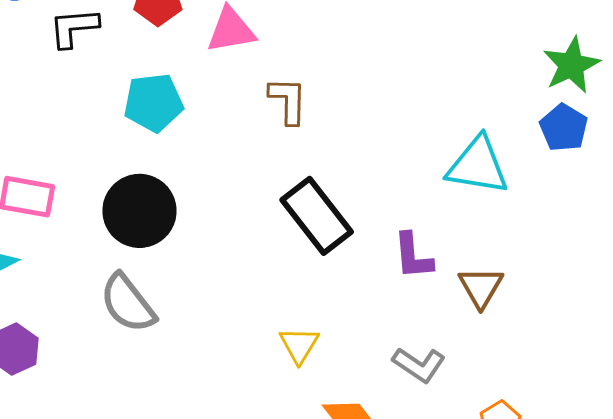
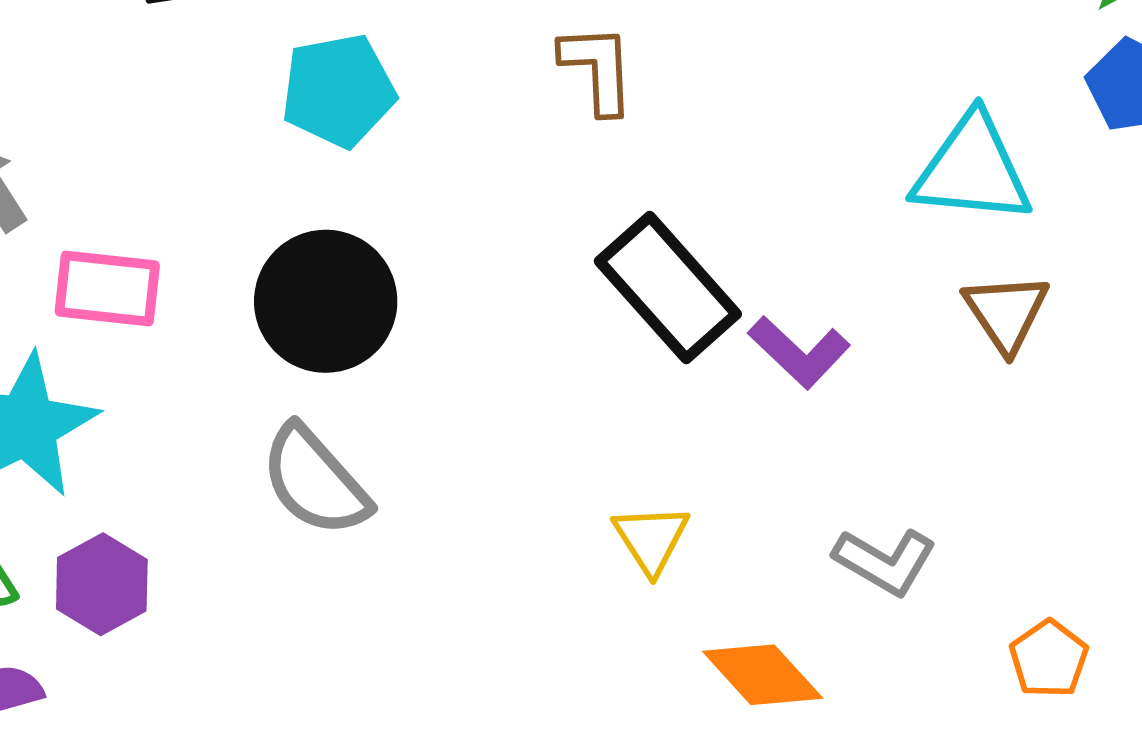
purple L-shape: (413, 256) -> (799, 352), moved, turned -38
brown triangle: (481, 287) -> (1006, 313), moved

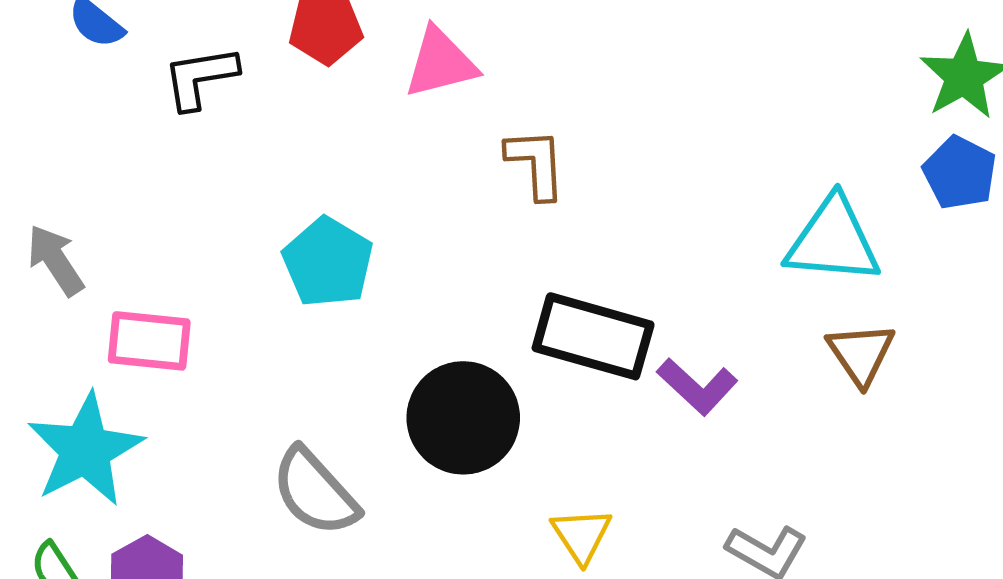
cyan pentagon: (338, 91) -> (328, 262), moved, turned -30
black rectangle: (668, 288) -> (593, 336), turned -32
black circle: (326, 301) -> (463, 418), moved

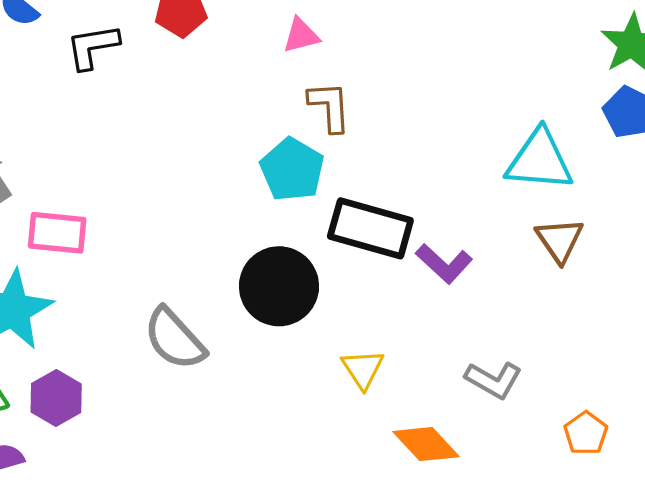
pink triangle: (441, 63) -> (301, 35), moved, size x0.7
cyan pentagon: (328, 262) -> (292, 170), moved

